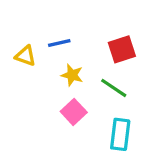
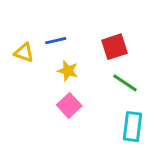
green line: (114, 88) -> (125, 83), moved
cyan rectangle: (120, 134) -> (133, 127), moved

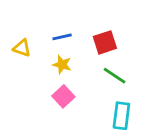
blue line: (56, 41) -> (62, 37), moved

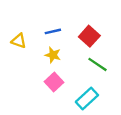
red square: (105, 42) -> (89, 36), turned -30
cyan rectangle: (121, 116) -> (87, 98), moved, turned 40

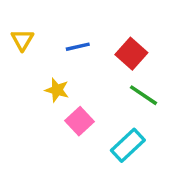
yellow triangle: (19, 41) -> (22, 40), moved, turned 42
yellow star: (53, 55) -> (57, 90), moved

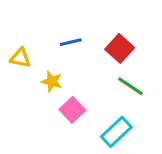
yellow triangle: (22, 40) -> (20, 58), moved, turned -50

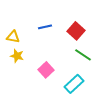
yellow star: (52, 82) -> (17, 56), moved

